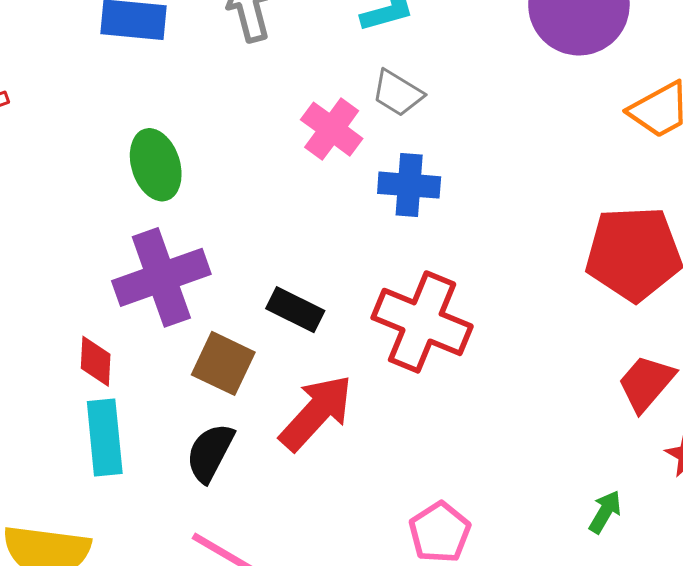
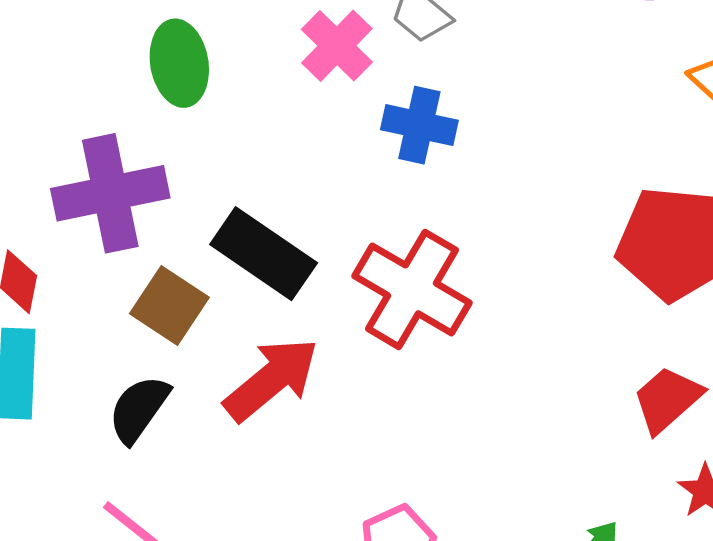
green ellipse: (156, 165) -> (179, 63), moved
black rectangle: (295, 310) -> (264, 254), size x1.5

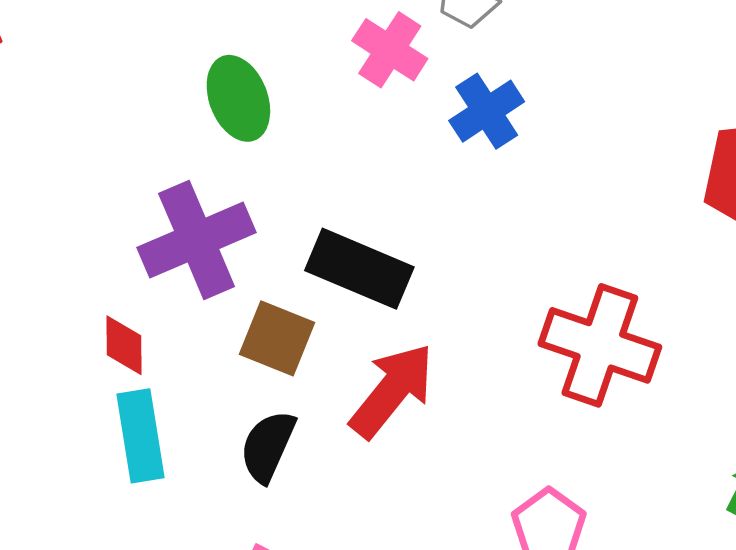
blue cross: (419, 125) -> (487, 111), turned -34
red cross: (412, 289) -> (600, 345), moved

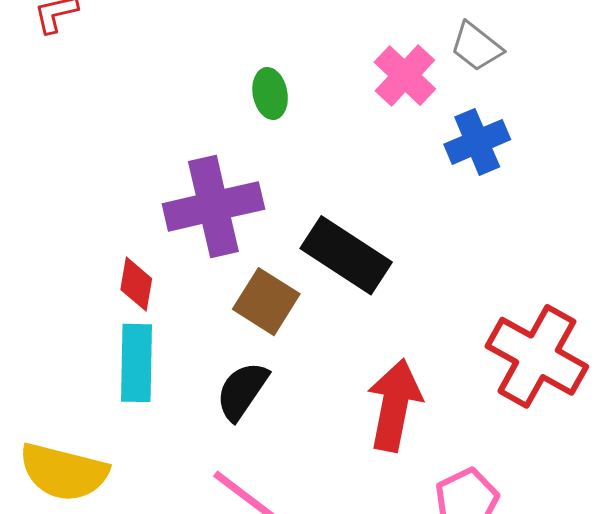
green ellipse: (238, 98) -> (270, 94), size x0.7
red arrow: (392, 391) -> (394, 405), moved, turned -38

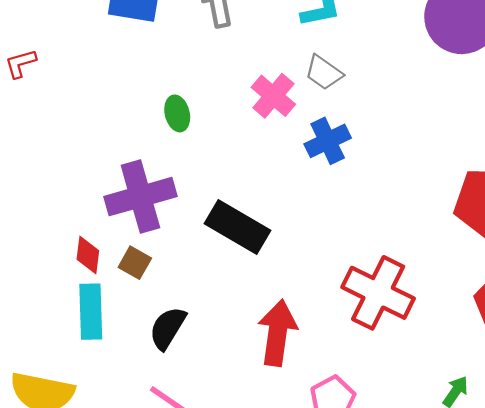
brown square: (266, 302) -> (135, 263), moved, size x0.7

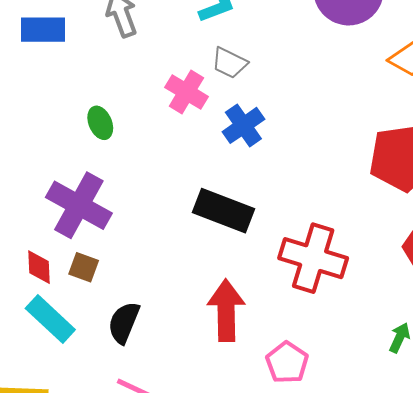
purple cross: (140, 197) -> (79, 205), turned -36
black rectangle: (237, 227) -> (224, 211), moved
cyan rectangle: (91, 312) -> (50, 319), turned -36

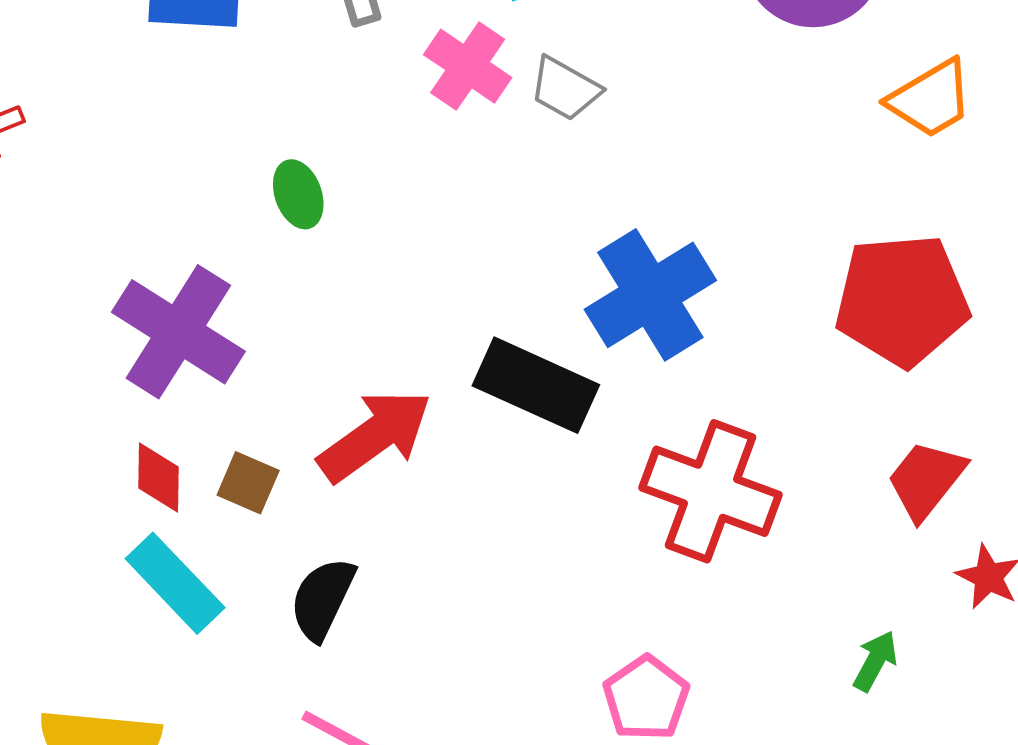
pink cross: (186, 92) -> (468, 66), moved
blue cross: (243, 125) -> (650, 295), moved, size x1.5
purple cross: (79, 205) -> (178, 332), moved
red arrow: (226, 310) -> (375, 436), moved, turned 52

